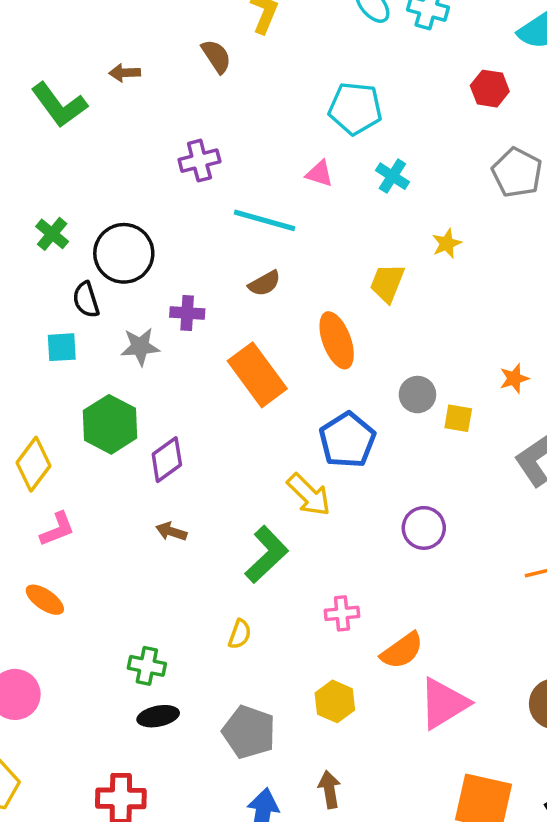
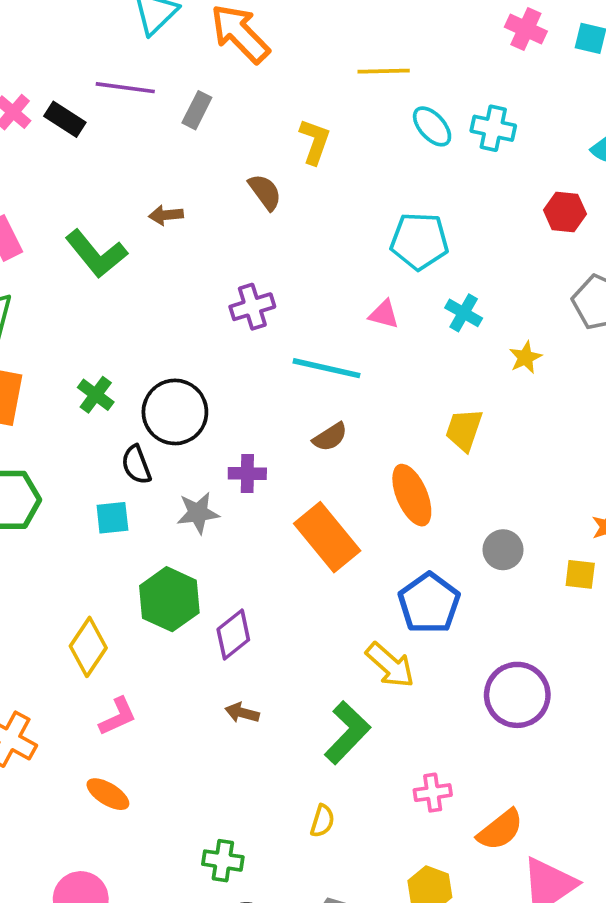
yellow star: (447, 244) -> (525, 357), moved
yellow square: (458, 418) -> (580, 574), moved
purple circle: (424, 528) -> (517, 695), size x1.4

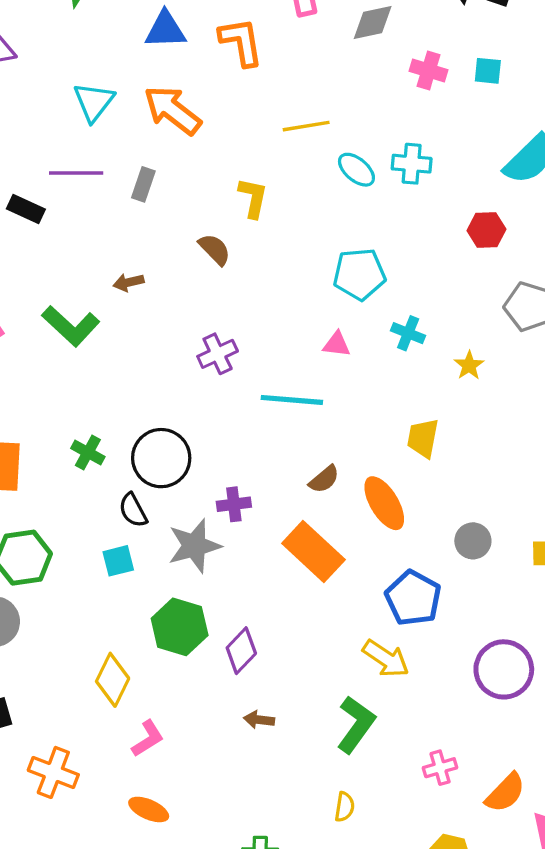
brown semicircle: (330, 437) -> (324, 479), moved
gray star: (198, 513) -> (194, 546), size x1.4

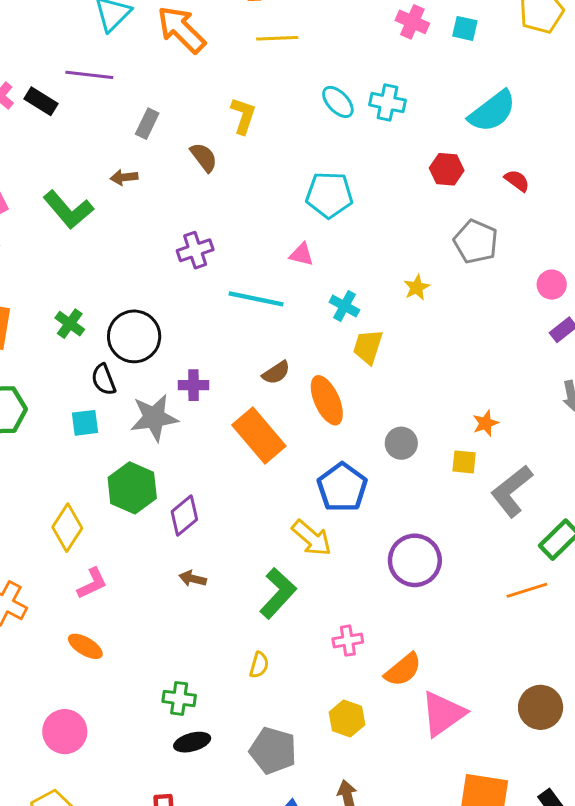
yellow line: (306, 126) -> (277, 38), moved
gray rectangle: (143, 184) -> (147, 124), moved
cyan cross: (408, 333) -> (344, 306), moved

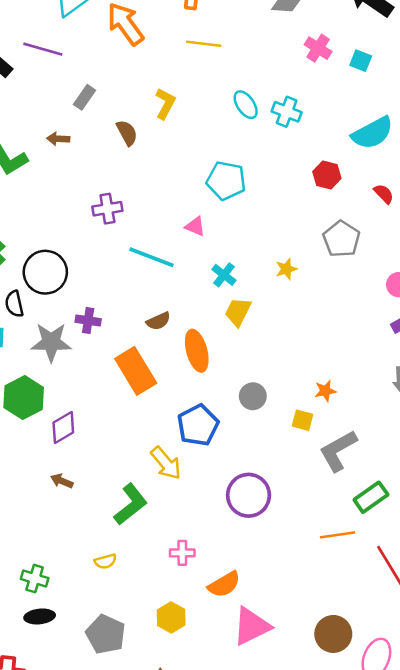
yellow semicircle: (259, 665) -> (105, 561), turned 50

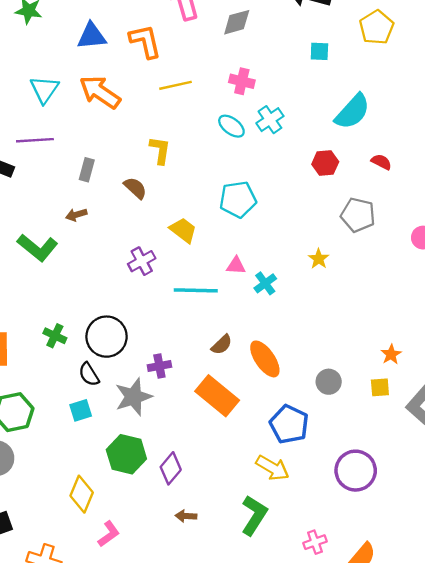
pink cross: (318, 48) -> (242, 81), moved
cyan cross: (287, 112) -> (270, 120), turned -36
pink triangle: (195, 226) -> (236, 266), moved
cyan cross: (224, 275) -> (265, 283), turned 35
yellow trapezoid: (238, 312) -> (183, 230), moved, turned 120

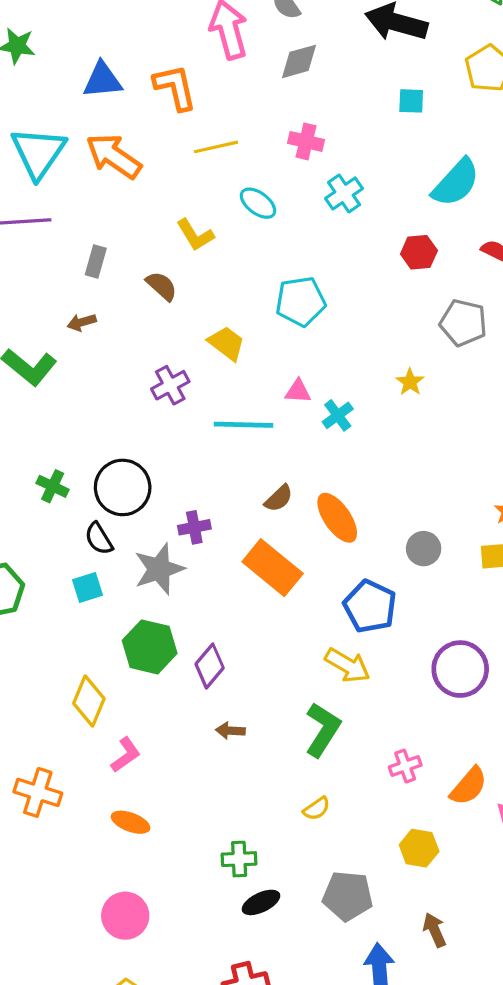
cyan triangle: (44, 89) -> (38, 153), size x1.4
cyan ellipse: (231, 126) -> (258, 203), moved
yellow L-shape: (160, 150) -> (195, 235), turned 140

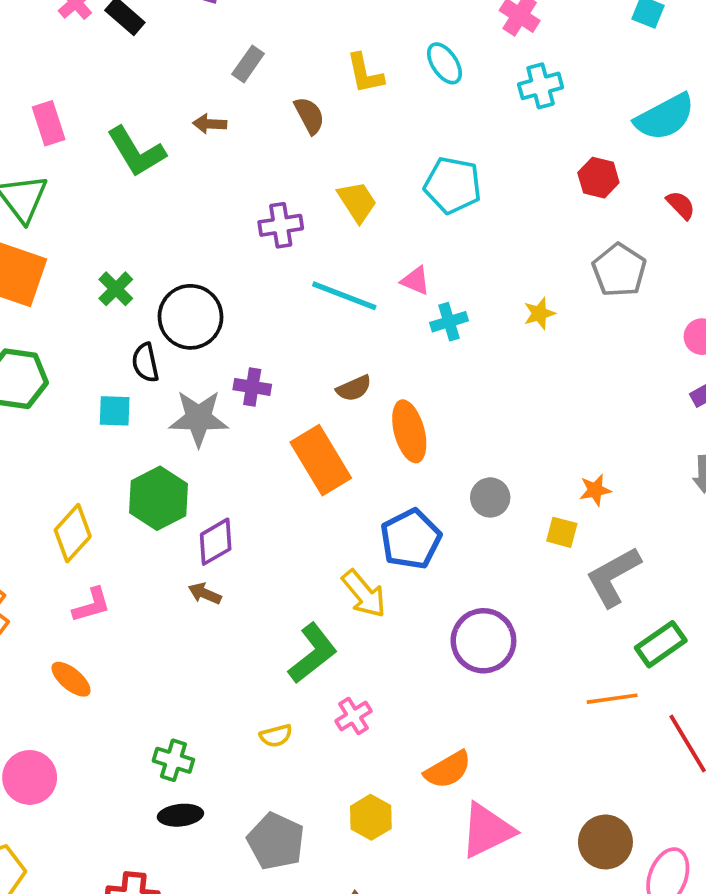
brown arrow: (230, 731) -> (205, 593), moved
pink cross: (405, 766) -> (354, 716), moved, turned -32

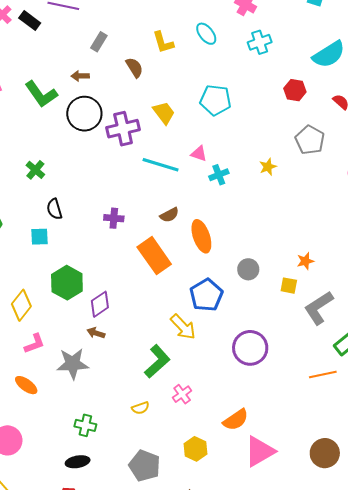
purple cross: (281, 225) -> (123, 129), size x1.4
black circle: (190, 317) -> (84, 114), moved
gray star: (199, 418) -> (73, 364), moved
black ellipse: (180, 815) -> (78, 462), moved

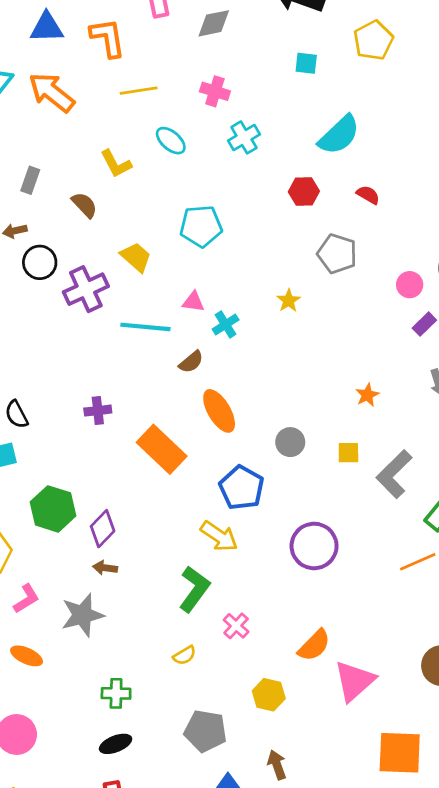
black circle: (84, 114) -> (40, 262), moved, size x0.7
brown semicircle: (169, 215) -> (191, 362), moved
orange star: (305, 261) -> (367, 395), moved

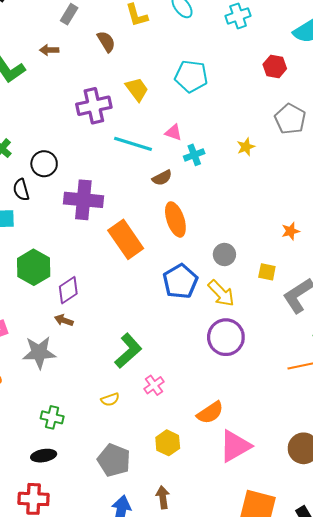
black circle: (40, 262) -> (44, 164), moved
purple cross: (98, 411) -> (83, 200), size x1.8
yellow arrow: (219, 536) -> (221, 293), moved

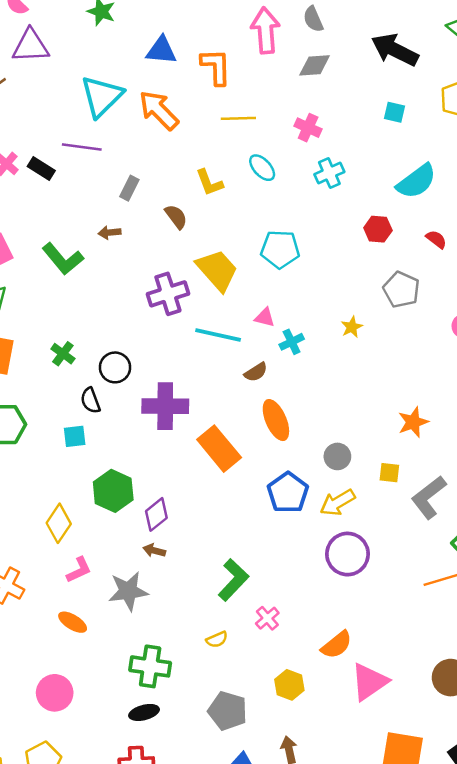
yellow trapezoid: (137, 89) -> (217, 270), size x1.5
orange star: (290, 231) -> (413, 422), size x1.4
yellow arrow: (221, 293) -> (338, 503), turned 108
green cross: (52, 417) -> (150, 666), size x1.5

